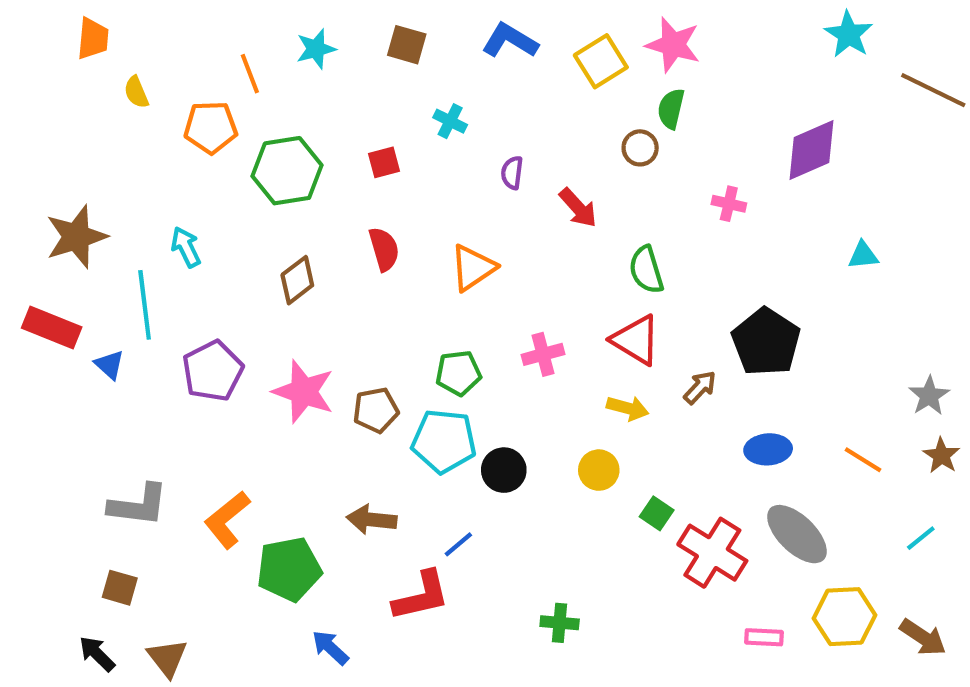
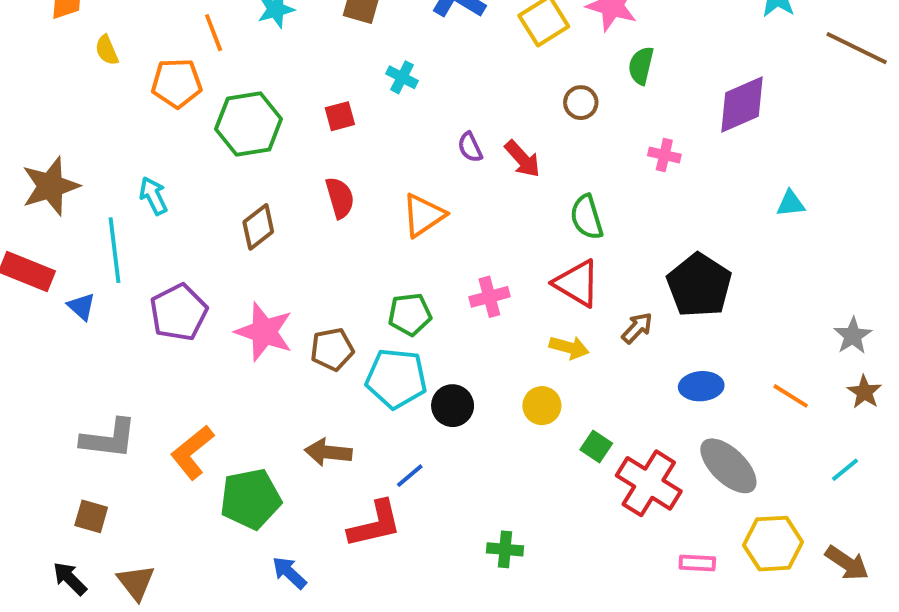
green semicircle: (671, 109) -> (641, 66), moved
purple semicircle: (512, 173) -> (470, 147), moved, turned -32

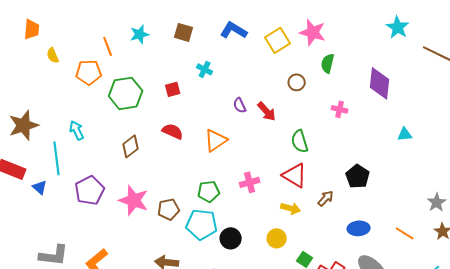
purple diamond: (742, 105) -> (380, 83), turned -60
red semicircle: (340, 198) -> (173, 131), turned -50
black pentagon: (699, 285) -> (358, 176), size x0.7

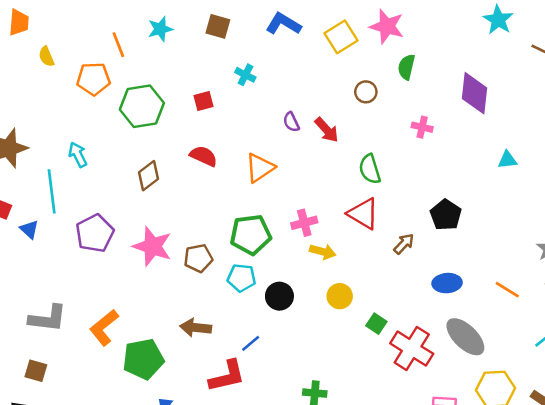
green pentagon: (209, 191) -> (251, 235), size x1.4
yellow arrow: (291, 208) -> (323, 252), moved
cyan pentagon: (202, 224) -> (241, 278), size x0.7

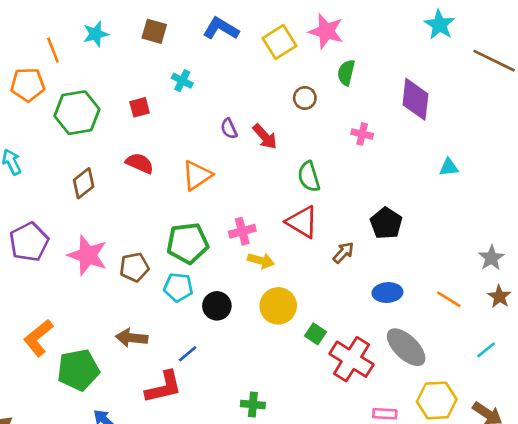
yellow circle: (340, 296) -> (278, 306), size x1.4

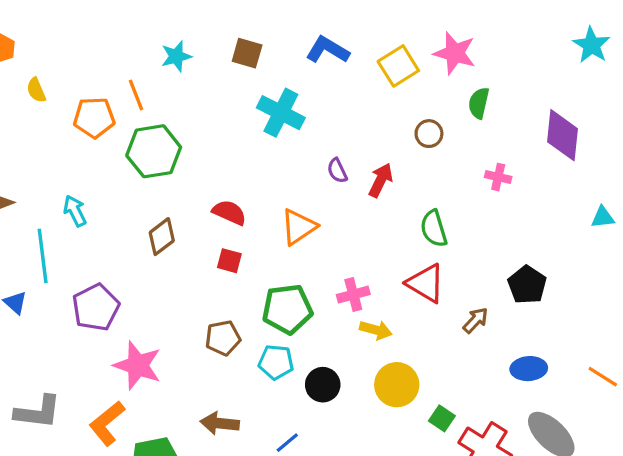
orange line: (53, 50) -> (136, 95), moved
cyan cross: (182, 81) -> (281, 113), size x1.8
red square: (140, 107) -> (229, 261), moved, turned 30
red arrow: (265, 137) -> (381, 180), turned -112
pink star: (88, 255) -> (138, 365), moved

